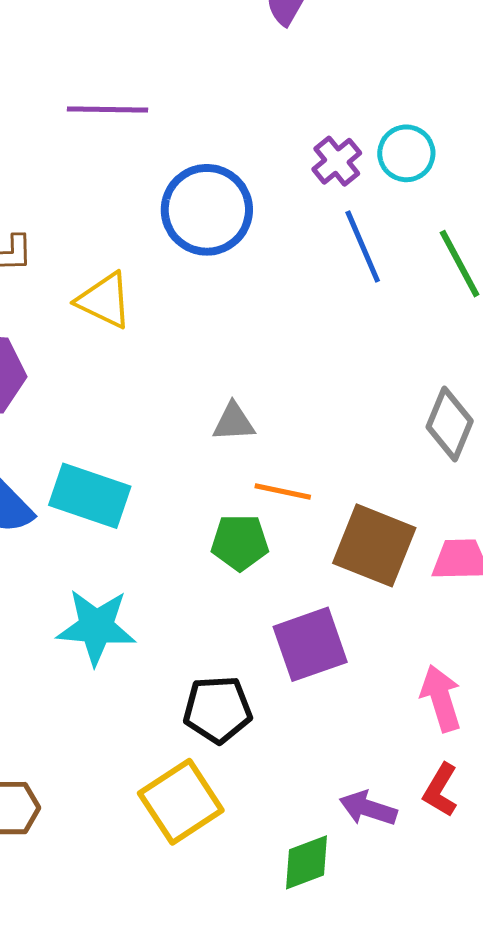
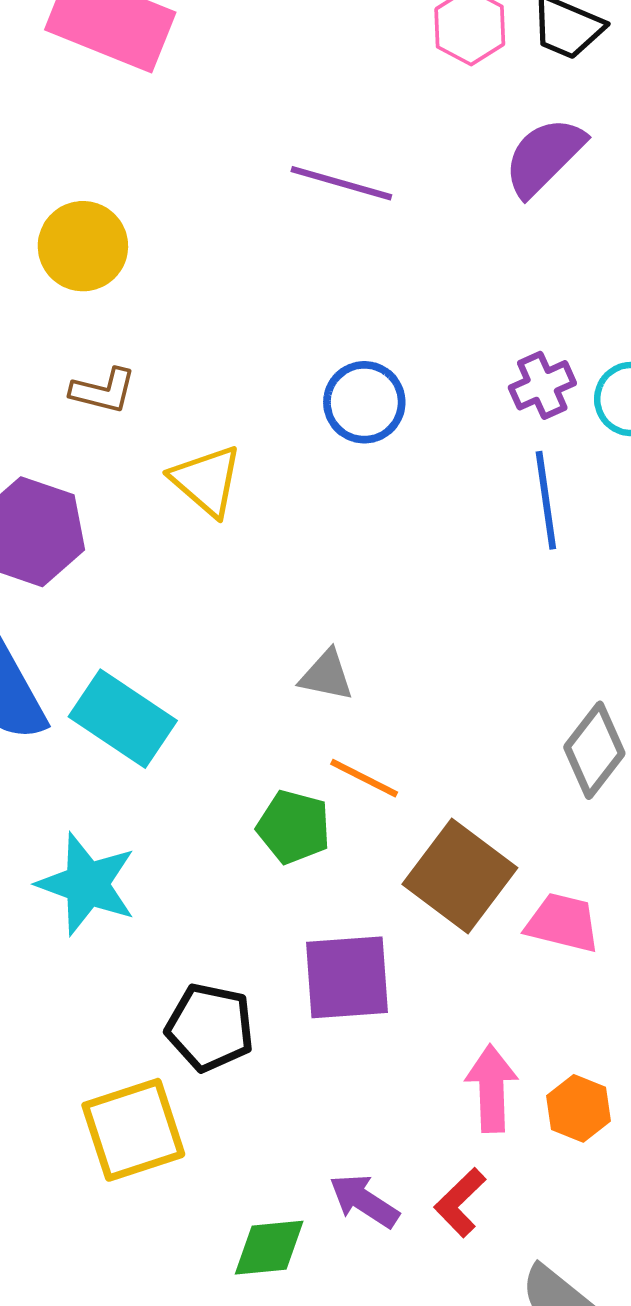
purple line: (108, 109) -> (341, 183), moved
blue circle: (207, 210) -> (364, 402), size x0.7

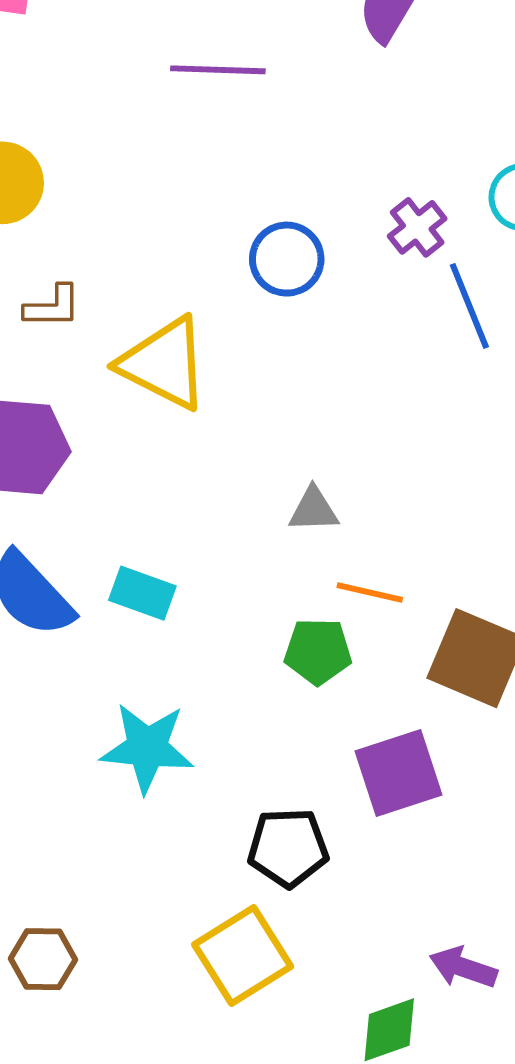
purple cross: (542, 385) -> (417, 227), moved
yellow triangle: (206, 481) -> (164, 363), size x1.4
cyan rectangle: (123, 719) -> (142, 593), size x0.7

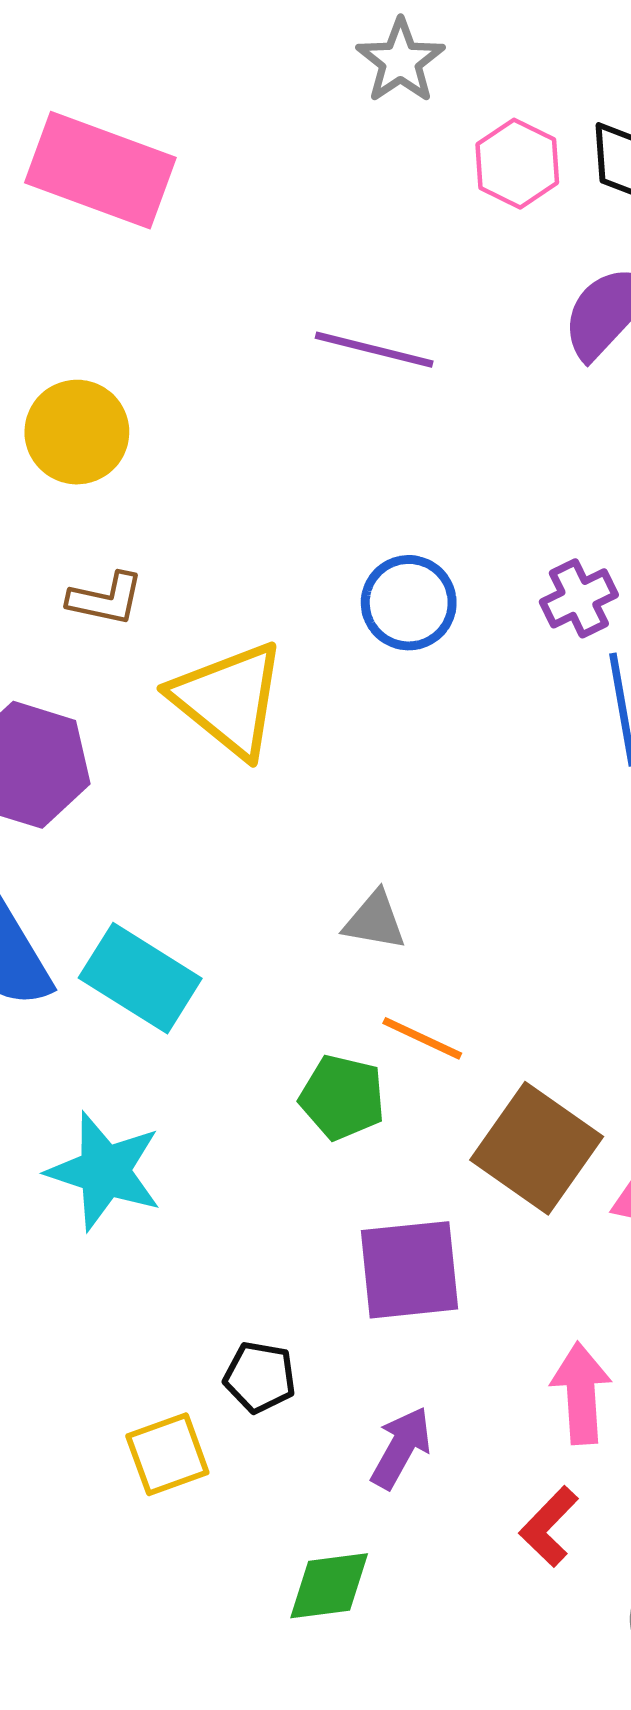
cyan rectangle: (142, 593) -> (140, 978), size x1.4
black pentagon: (288, 848) -> (260, 1377), moved, size x0.7
yellow square: (243, 955) -> (167, 1454), size x0.7
purple arrow: (463, 967) -> (401, 1448), moved, turned 88

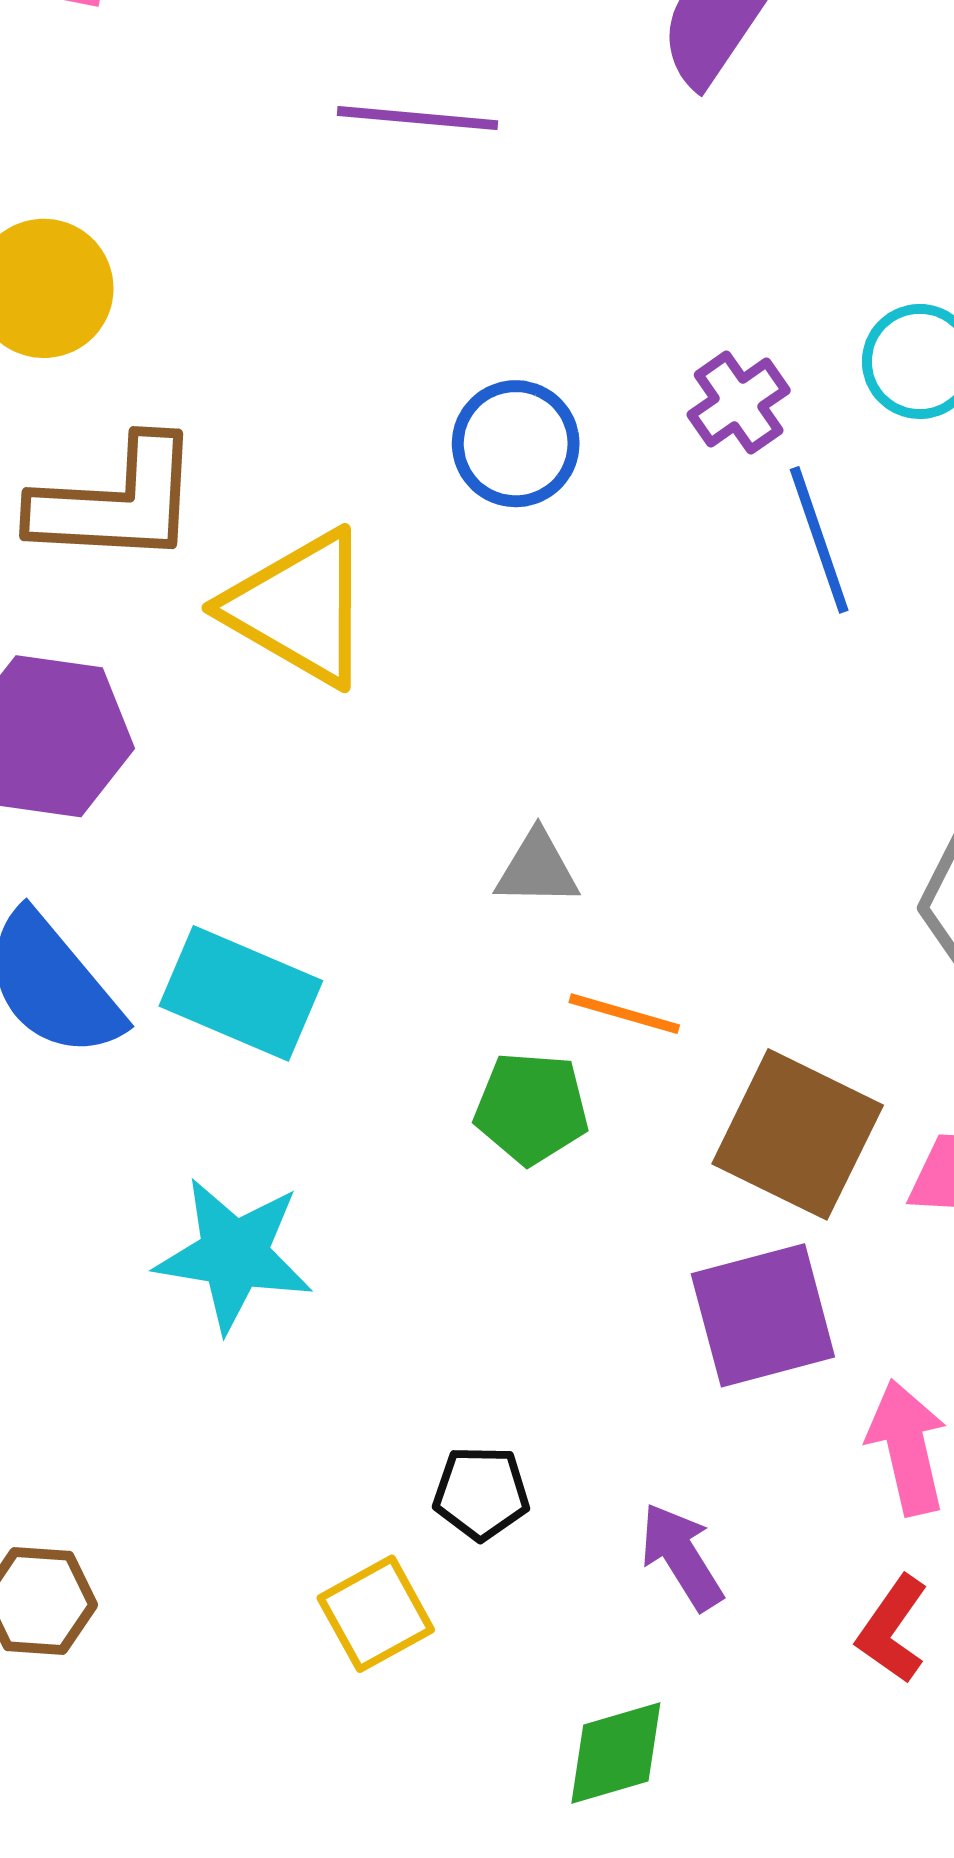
brown L-shape: (106, 599) -> (116, 502), size x1.8
purple square: (410, 1270) -> (763, 1315), moved
purple arrow: (401, 1448) -> (682, 1556), turned -52

